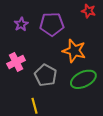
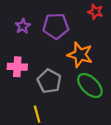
pink cross: (16, 62) -> (17, 67), turned 30
green ellipse: (83, 79) -> (90, 86), turned 70

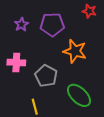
green ellipse: (90, 86) -> (79, 95), moved

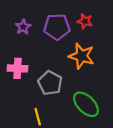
red star: (89, 11) -> (85, 21), moved

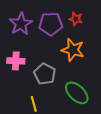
purple star: (23, 27) -> (21, 24), size x1.6

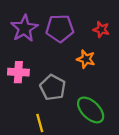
red star: (76, 19) -> (101, 30), moved
orange star: (73, 50) -> (86, 59), size x0.7

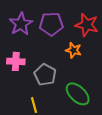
red star: (101, 30) -> (87, 25), size x1.6

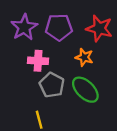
pink cross: (16, 61) -> (38, 61), moved
green ellipse: (78, 94) -> (85, 90), moved

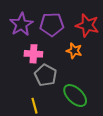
green ellipse: (85, 90) -> (75, 95), moved

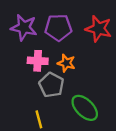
purple star: (21, 24) -> (24, 28), turned -30
orange star: (74, 51) -> (66, 63), moved

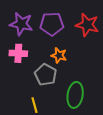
pink cross: (38, 61) -> (18, 53), moved
green ellipse: (85, 108) -> (75, 95), turned 55

